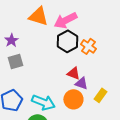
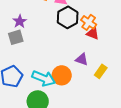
purple star: (11, 40) -> (20, 21), moved
red triangle: (73, 73) -> (93, 33), moved
orange circle: (73, 99) -> (62, 75), moved

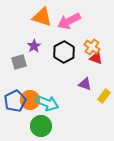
black hexagon: (68, 17) -> (64, 52), moved
purple star: (20, 21) -> (34, 46), moved
orange circle: (62, 75) -> (30, 100), moved

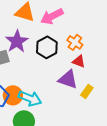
purple star: (34, 46) -> (17, 41), size x1.6
red triangle: (96, 58) -> (79, 61), moved
purple triangle: (85, 84) -> (68, 79), size x1.5

